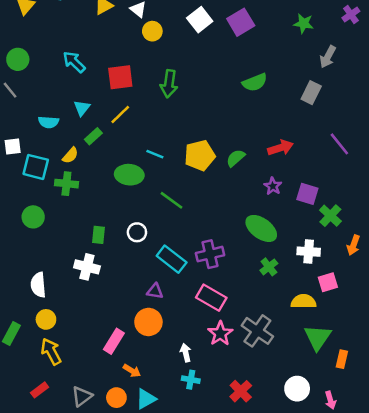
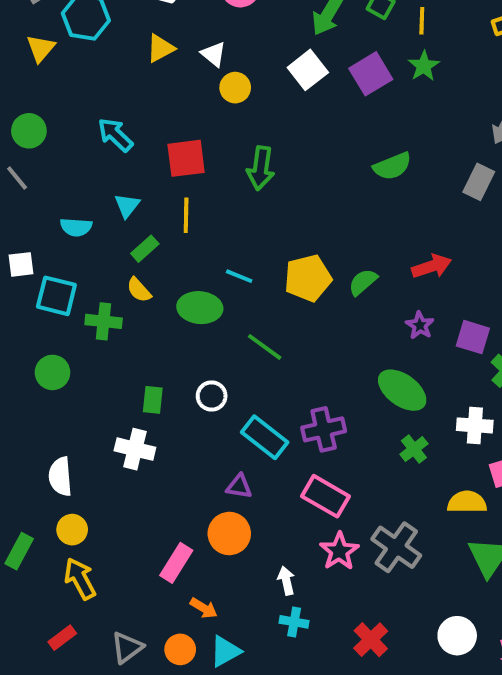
green star: (303, 23) -> (424, 66), moved, turned 30
yellow line: (120, 114) -> (186, 215), turned -45
yellow semicircle: (70, 155) -> (139, 290), moved, turned 96

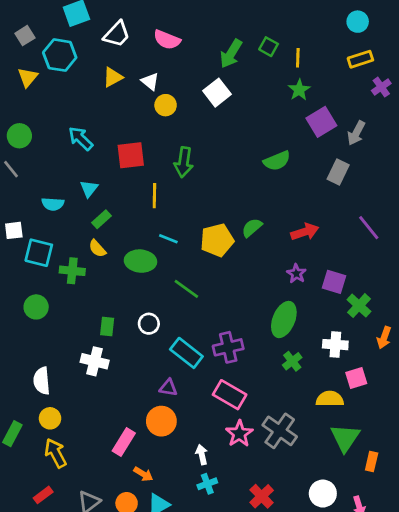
purple square: (371, 74) -> (321, 122), moved
yellow line: (186, 215) -> (154, 196), moved
green semicircle: (363, 282) -> (252, 228), moved
green ellipse: (402, 390) -> (284, 320), turned 76
cyan cross: (294, 622) -> (207, 484), turned -30

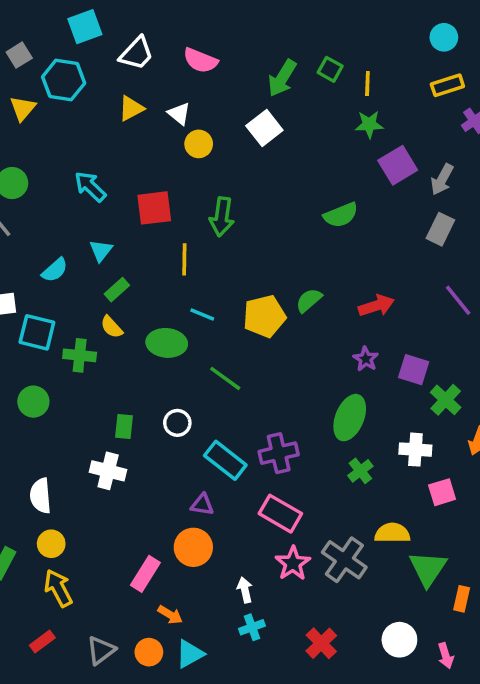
green star: (299, 90) -> (369, 124), turned 30
gray rectangle: (338, 172) -> (440, 229), moved
cyan semicircle: (53, 204) -> (55, 270), turned -45
yellow semicircle: (330, 399) -> (392, 533), moved

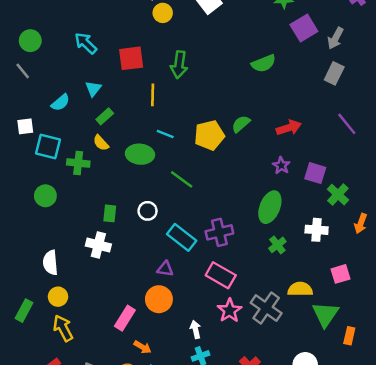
pink square: (442, 492) -> (340, 274), moved

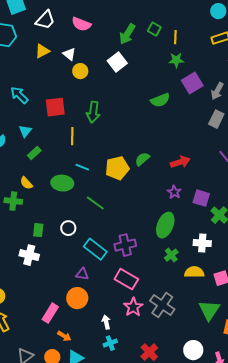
green semicircle: (264, 63) -> (160, 100), moved
yellow semicircle: (101, 143) -> (26, 183), moved
green cross: (78, 163) -> (13, 201), moved
yellow semicircle: (300, 289) -> (194, 272), moved

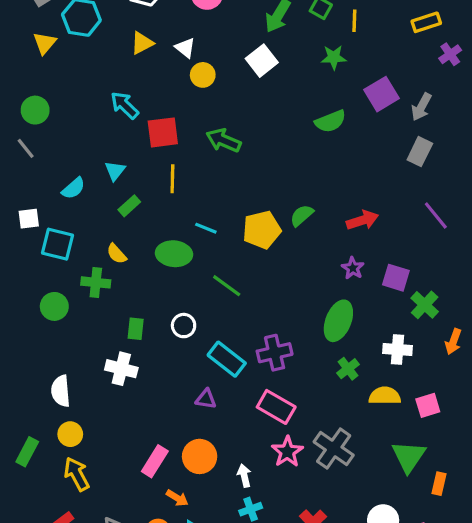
green star: (176, 60) -> (334, 57), moved
cyan arrow: (19, 95) -> (125, 105), moved
green arrow: (93, 112) -> (223, 140), turned 105
yellow line: (72, 136) -> (172, 179), moved
orange circle: (77, 298) -> (200, 456), moved

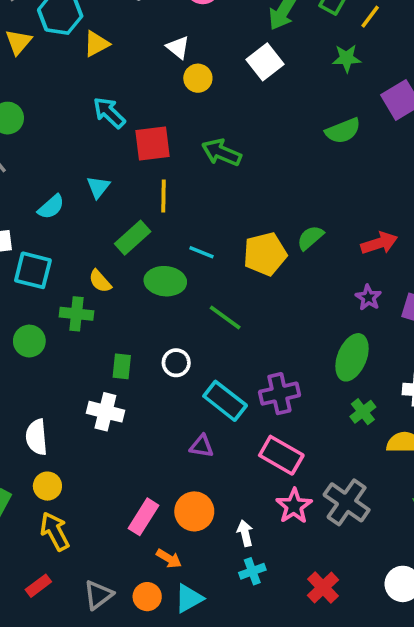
yellow line: (354, 21) -> (370, 17), turned 35
yellow triangle: (142, 43) -> (96, 44), moved
green rectangle: (129, 206) -> (133, 238), moved, size x1.4

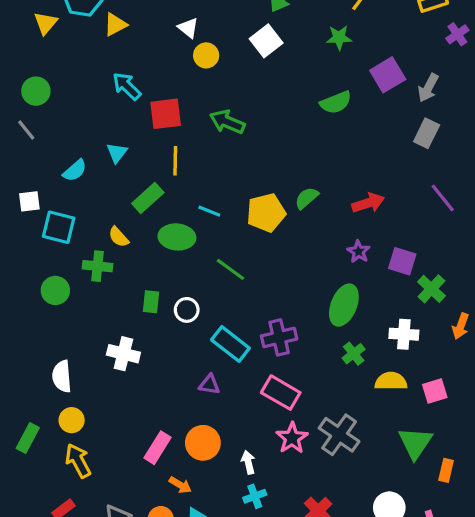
green rectangle: (122, 366) -> (151, 302), moved

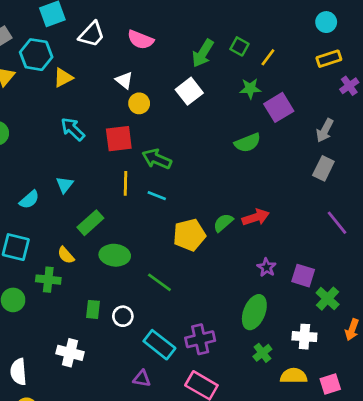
purple square: (388, 75) -> (279, 107), moved
red square: (166, 114) -> (119, 139), moved
yellow line: (175, 161) -> (126, 183), moved
red arrow: (368, 203) -> (256, 217), moved
cyan line: (209, 211) -> (157, 196), moved

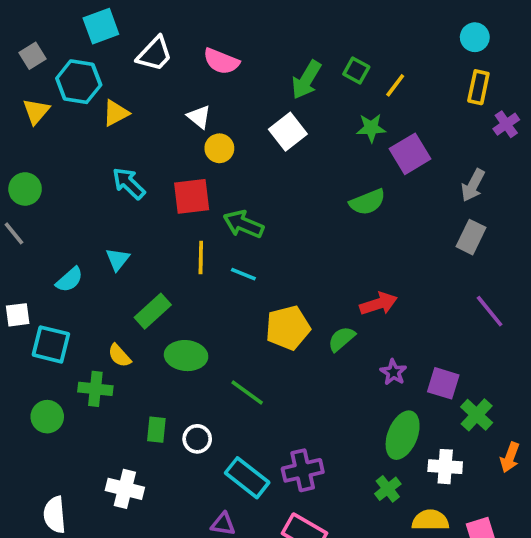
yellow rectangle: (329, 59) -> (478, 87), turned -60
green semicircle: (223, 223) -> (342, 339), moved
green ellipse: (254, 312) -> (403, 435), moved

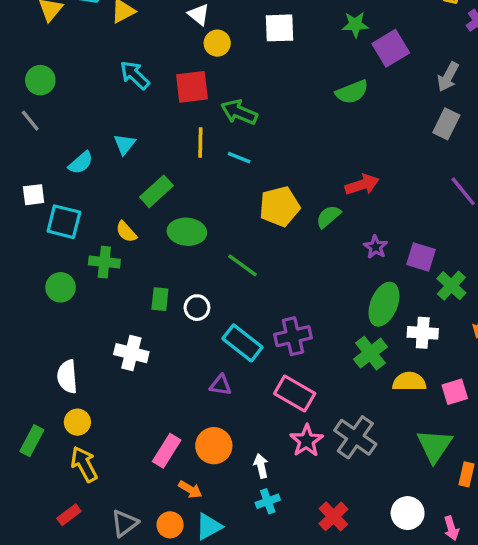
white square: (288, 132) -> (280, 28), turned 36
green cross: (388, 489) -> (370, 353), size x1.4

